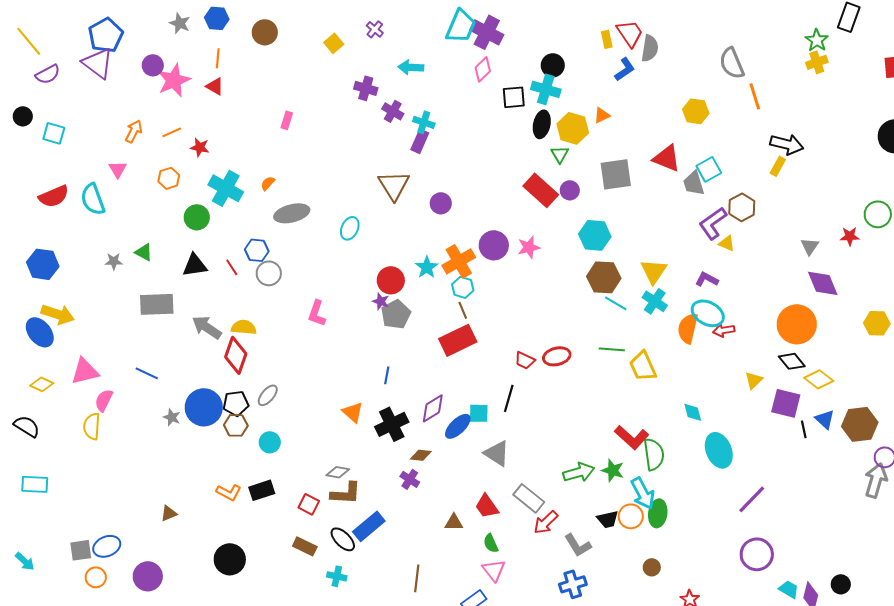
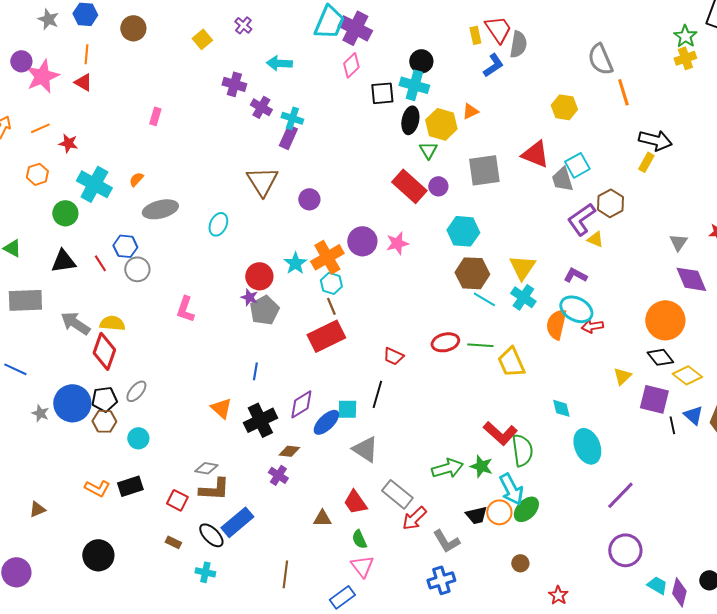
red ellipse: (557, 356) -> (445, 342), moved
green ellipse: (658, 513) -> (526, 509), turned 36
brown rectangle: (305, 546) -> (173, 542), size x0.7

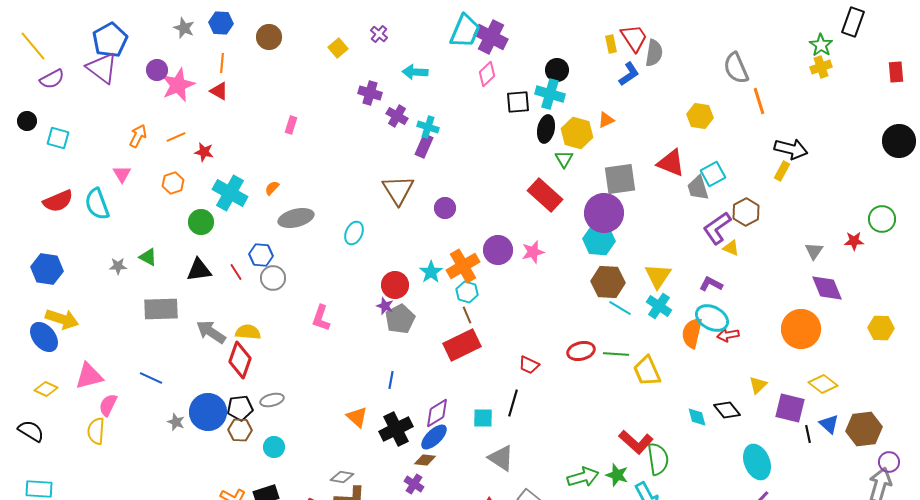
purple circle: (438, 186) -> (604, 213), moved, size x2.0
black diamond: (660, 357) -> (727, 410), moved
gray ellipse: (136, 391) -> (272, 400), turned 35
blue ellipse: (326, 422) -> (434, 437), moved
cyan ellipse: (587, 446) -> (757, 462), moved

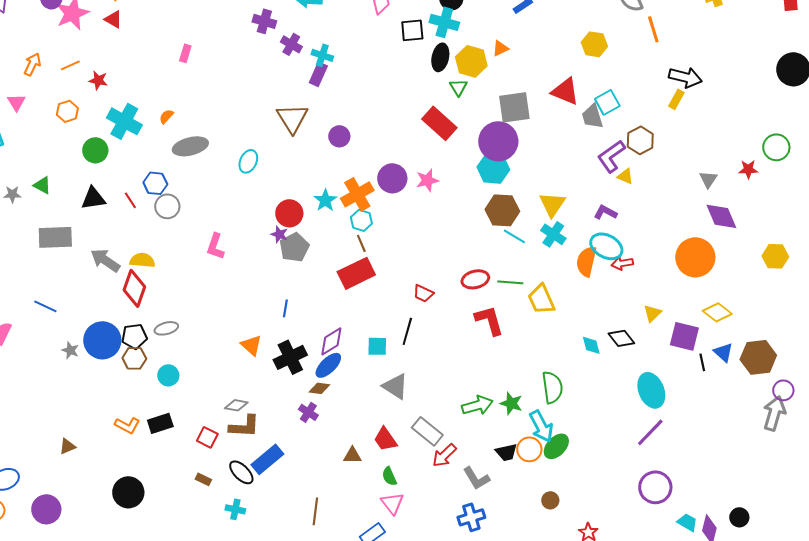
red L-shape: (636, 442) -> (489, 320), moved, turned -148

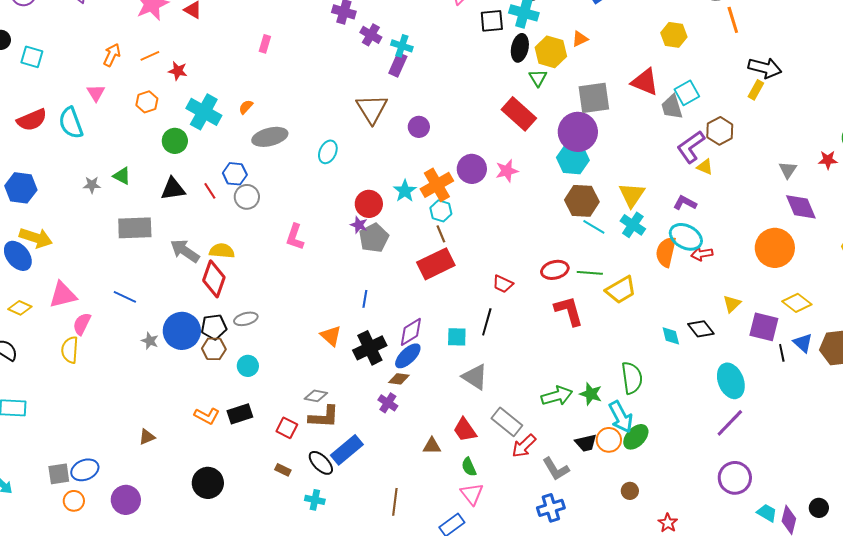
yellow trapezoid: (541, 299) -> (621, 290), turned -96

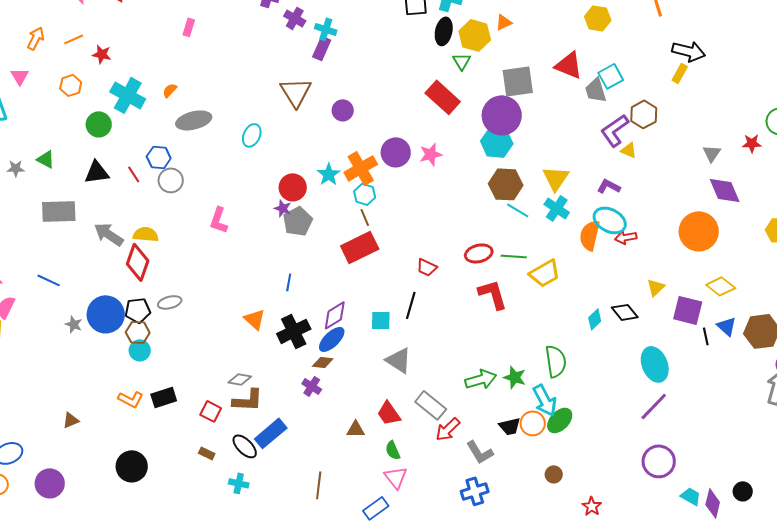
cyan diamond: (671, 336) -> (595, 319), turned 60
cyan circle: (248, 366) -> (140, 350), moved

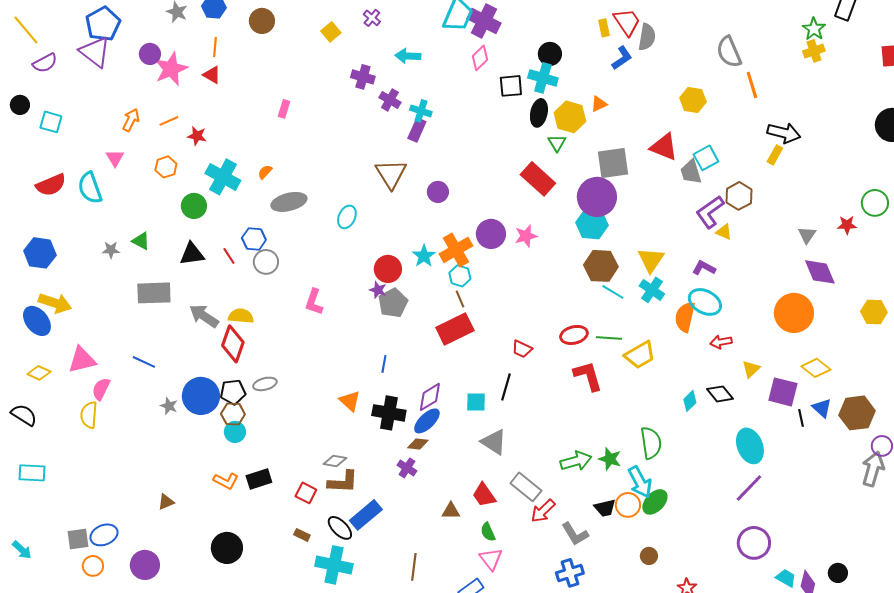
red arrow: (626, 237) -> (721, 342), moved
black cross: (294, 331) -> (389, 413), turned 36
cyan cross: (239, 483) -> (334, 565), size x1.8

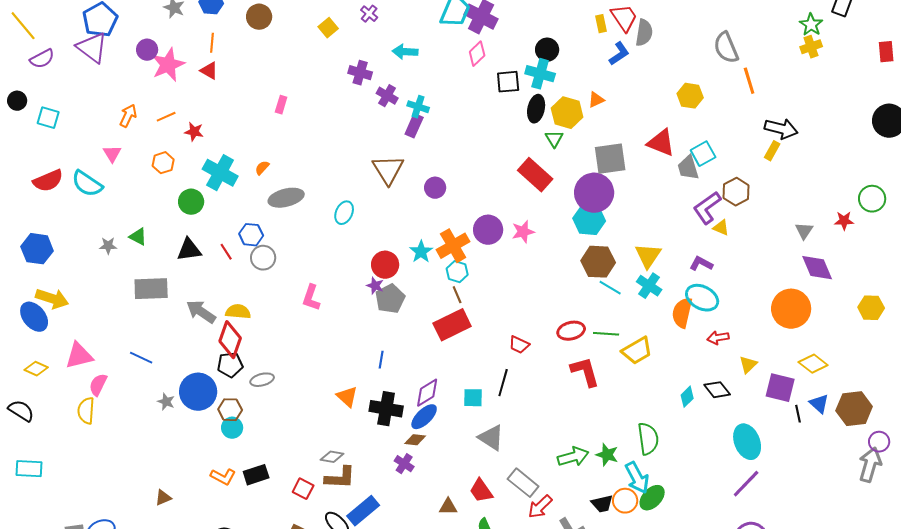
cyan semicircle: (90, 188) -> (87, 184), turned -36
black pentagon: (233, 392) -> (230, 365), moved

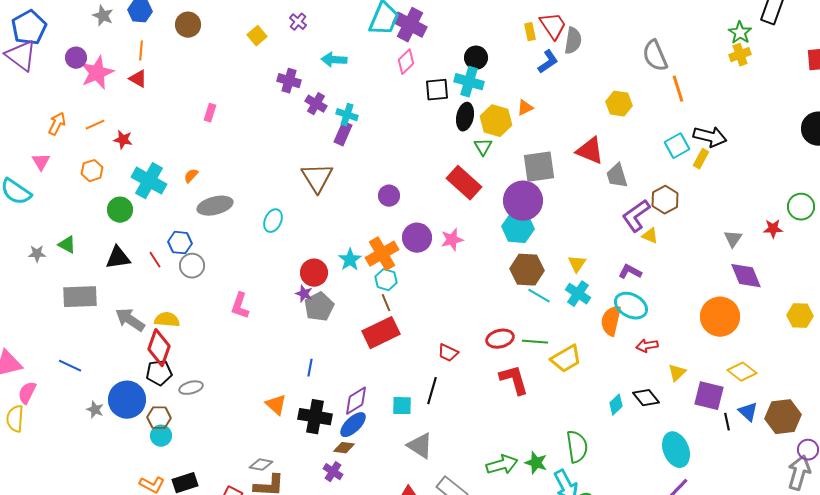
cyan square: (703, 154) -> (677, 146), moved
purple circle: (435, 188) -> (389, 196), moved
yellow triangle: (648, 256) -> (577, 264), size x0.7

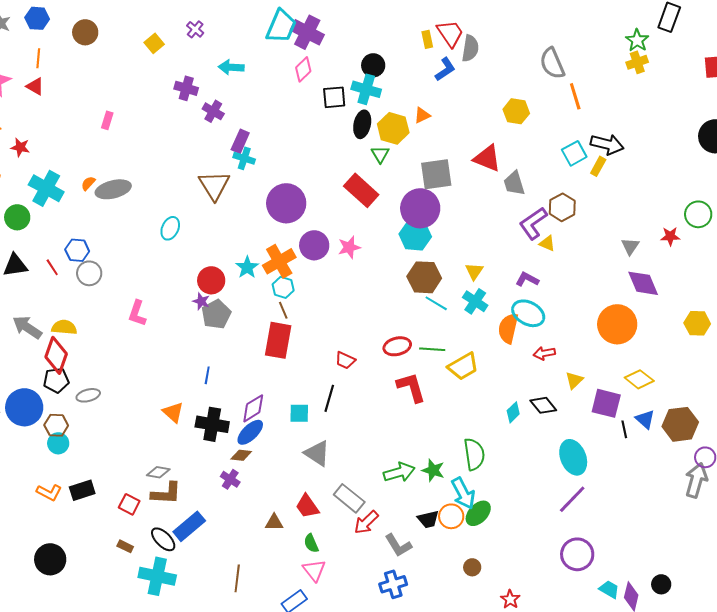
cyan cross: (347, 115) -> (244, 158), moved
purple circle: (389, 196) -> (286, 203), size x1.8
gray ellipse: (215, 206) -> (113, 189), moved
red rectangle: (381, 333) -> (278, 340), turned -54

